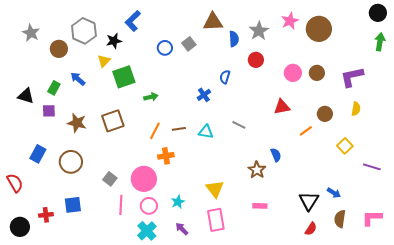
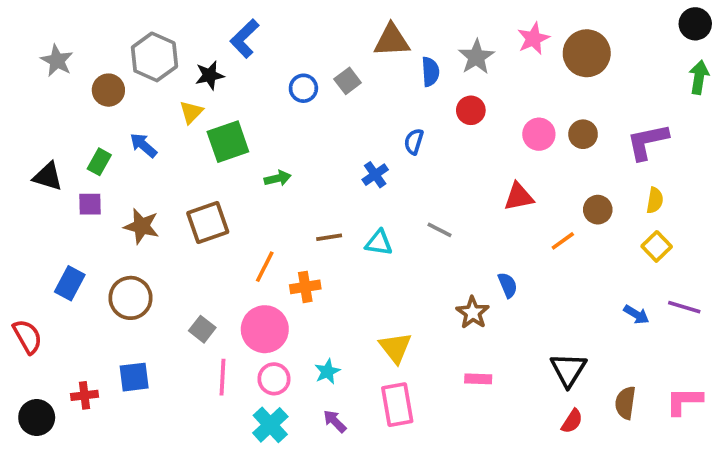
orange line: (155, 131) -> (265, 267), moved
yellow square: (345, 146) -> (657, 246), moved
blue arrow: (334, 193) -> (636, 314), moved

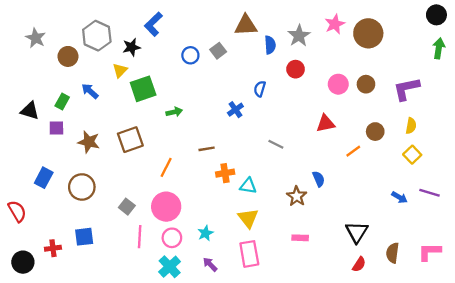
cyan triangle: (379, 243) -> (248, 186), moved
orange cross: (305, 287) -> (225, 173), moved

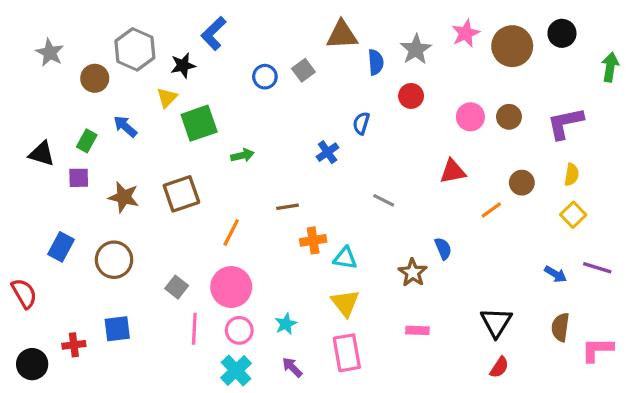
black circle: (436, 15) -> (562, 33), moved
brown semicircle: (393, 253) -> (560, 327), moved

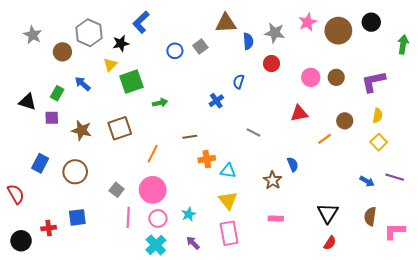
gray star: (416, 49) -> (275, 33), turned -30

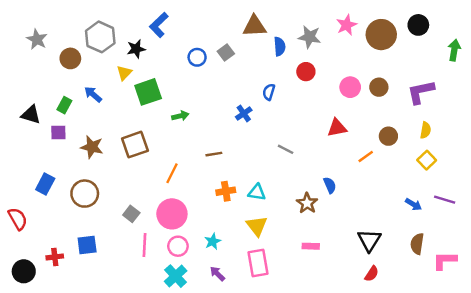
orange cross: (207, 159) -> (226, 191), moved

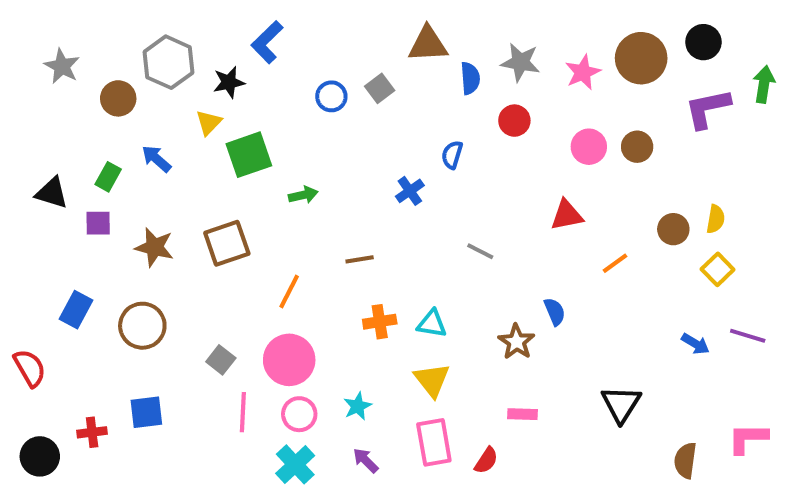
pink star: (347, 25) -> (583, 72), moved
purple L-shape: (421, 92) -> (707, 108), moved
brown circle: (388, 136) -> (673, 229), moved
brown semicircle: (417, 244) -> (685, 460), moved
red semicircle: (372, 274) -> (486, 460), moved

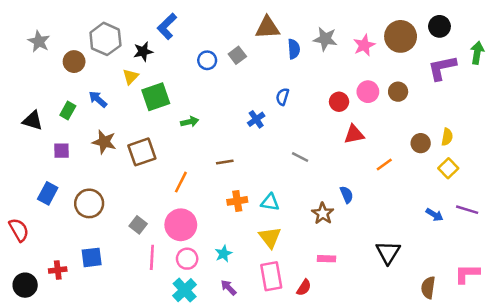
red circle: (514, 121) -> (339, 102), moved
purple square: (98, 223) -> (61, 151), moved
brown star: (154, 247) -> (104, 142), moved

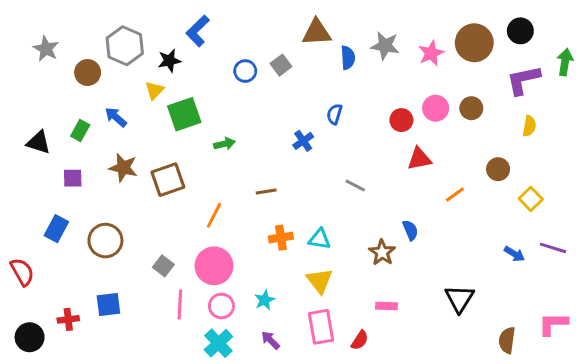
yellow semicircle: (447, 137) -> (529, 126), moved

